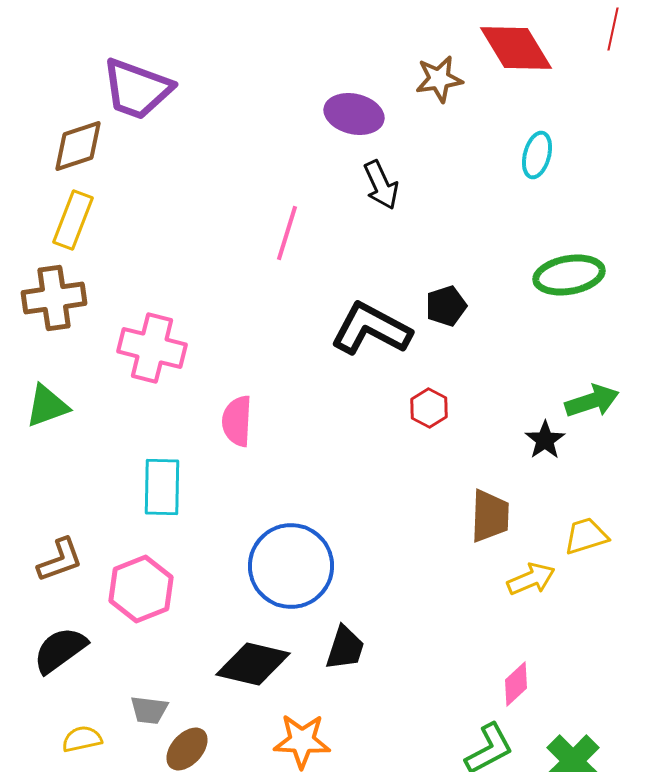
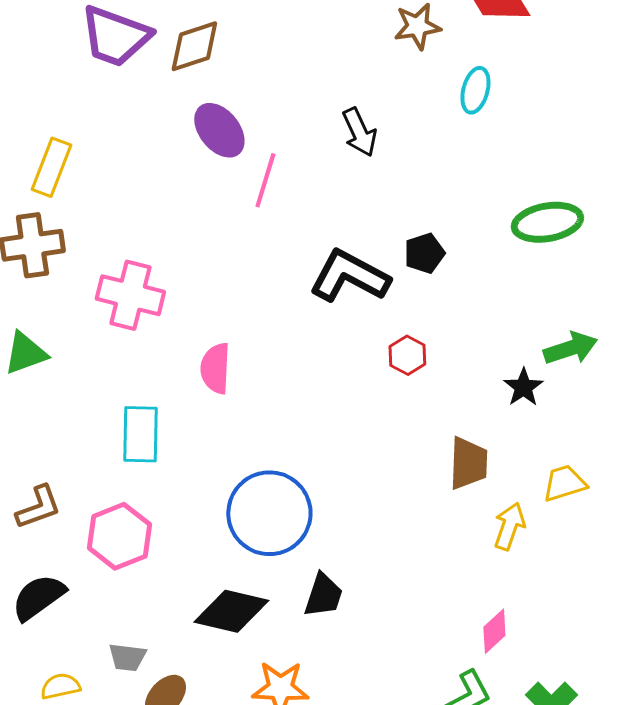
purple ellipse: (354, 114) -> (219, 130), moved, turned 38
brown diamond: (78, 146) -> (194, 46), moved
cyan ellipse: (537, 155) -> (475, 90), moved
yellow arrow: (531, 579) -> (509, 526), turned -48

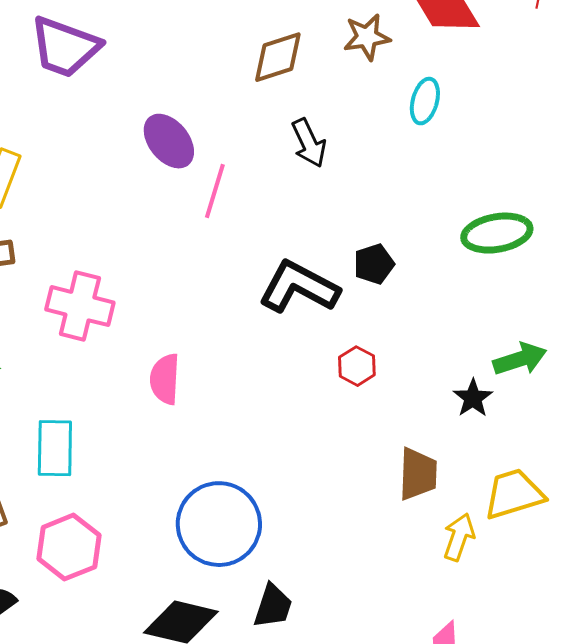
brown diamond: (194, 46) -> (278, 57), moved
cyan rectangle: (140, 434) -> (55, 448), moved
yellow trapezoid: (564, 483) -> (514, 494), size x1.4

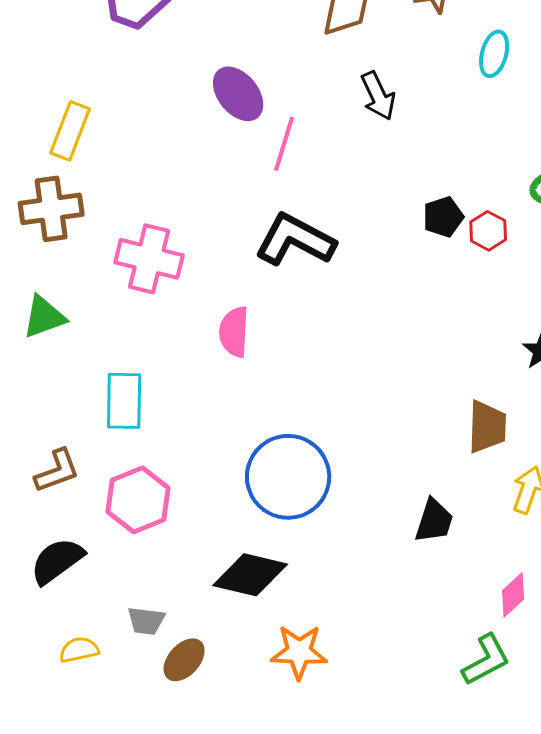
black L-shape: (299, 287) -> (295, 240), moved
red hexagon: (357, 366) -> (488, 231), moved
black trapezoid: (273, 606) -> (434, 521), moved

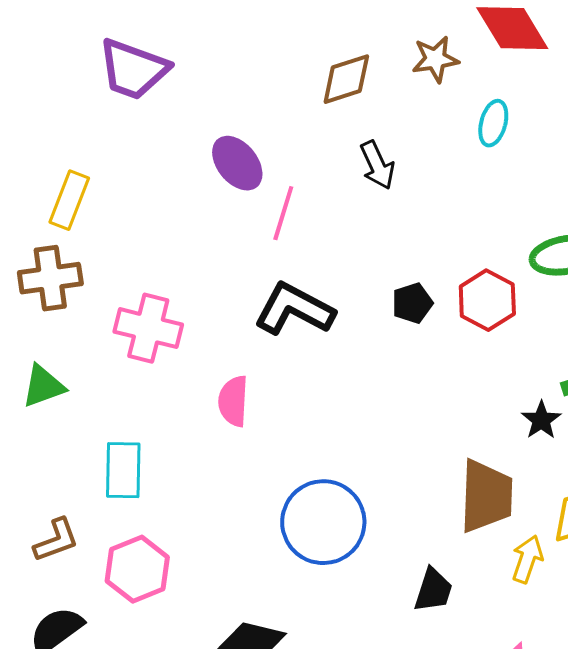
black pentagon: (443, 217) -> (412, 303), moved
red hexagon: (488, 231) -> (487, 300), size x1.5
brown trapezoid: (487, 427) -> (486, 496), size x1.4
blue circle: (288, 477) -> (323, 522), moved

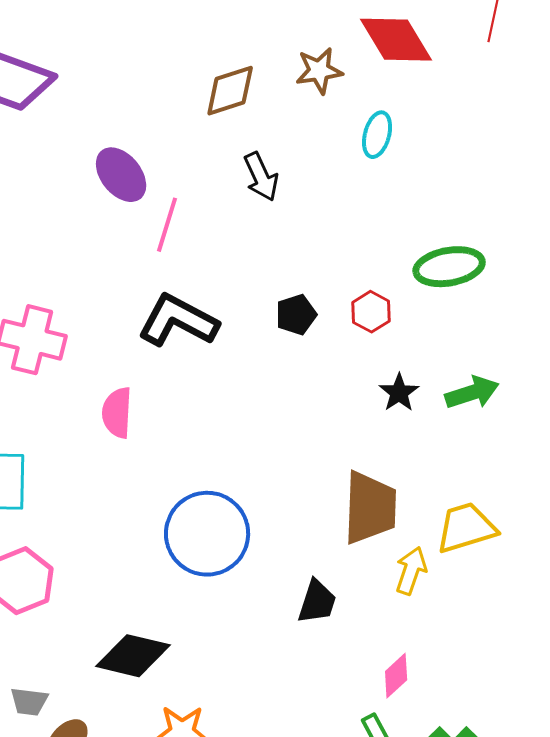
red hexagon: (487, 300) -> (371, 312), size x0.7
black star: (541, 420) -> (399, 393), moved

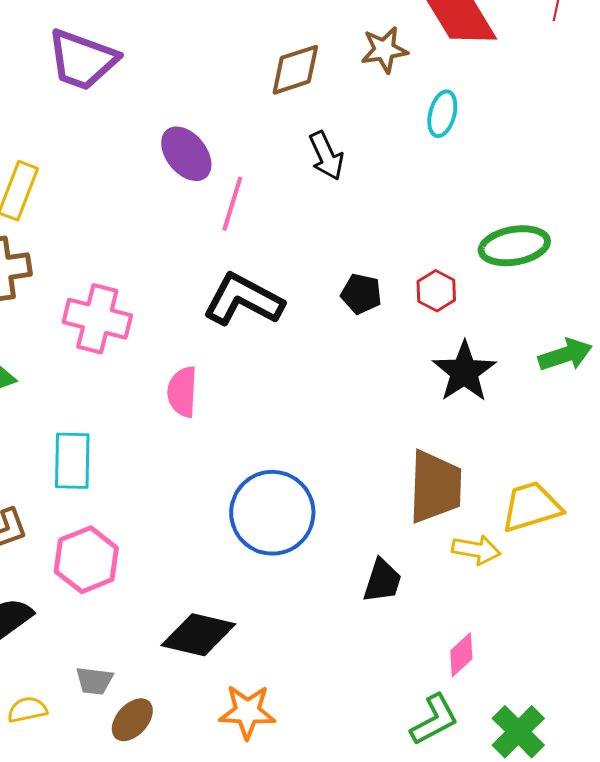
black pentagon: (296, 315) -> (361, 294), turned 30
black star: (399, 393) -> (464, 372), size x1.6
green arrow: (472, 393) -> (565, 355), moved
yellow arrow: (411, 571) -> (476, 550), turned 81

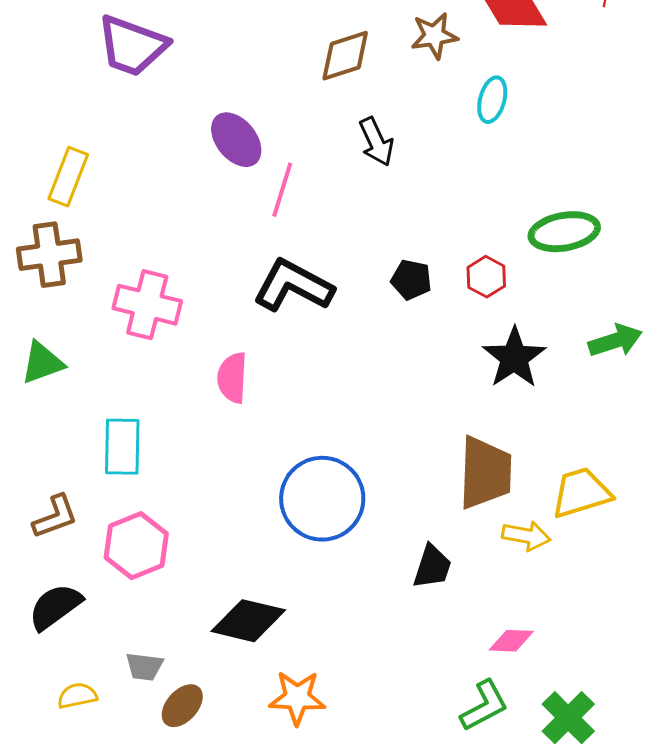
pink diamond: (461, 655) -> (511, 641), turned 45

